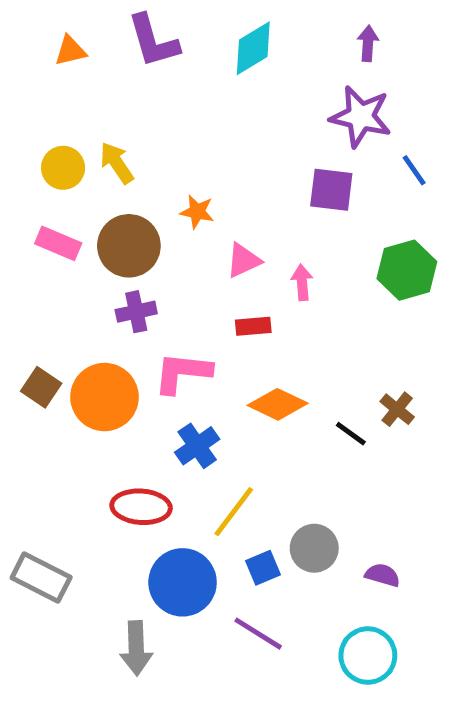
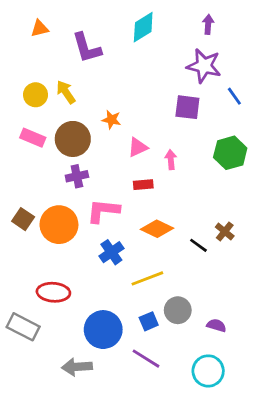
purple L-shape: (153, 41) -> (87, 48), moved
red ellipse: (141, 507) -> (53, 292), moved
yellow line: (234, 512) -> (147, 278), moved, turned 32
gray arrow: (136, 648) -> (77, 367), turned 88

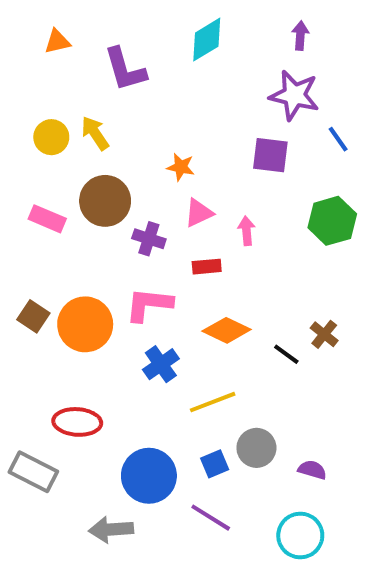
orange star: (111, 120) -> (181, 167), moved
pink rectangle: (33, 138) -> (47, 219), moved
purple cross: (77, 176) -> (149, 239), moved, turned 30

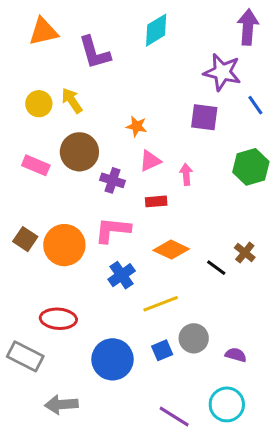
purple arrow: (300, 36) -> (248, 27), moved, size x1.6
orange triangle: (57, 42) -> (43, 32), size x1.5
purple line: (211, 518) -> (174, 416), moved
gray arrow: (111, 530) -> (61, 404), moved

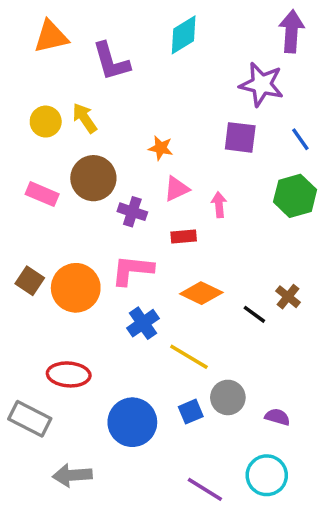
blue line: (255, 105) -> (300, 139), moved
yellow line: (161, 304) -> (189, 357), turned 52

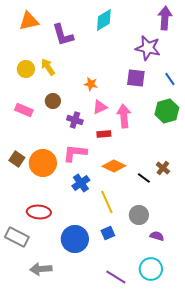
brown circle: (93, 178) -> (53, 101), size x0.6
pink arrow: (219, 205) -> (124, 116), size x1.6
yellow line: (189, 357) -> (107, 202), turned 35
gray circle: (228, 397) -> (139, 215), moved

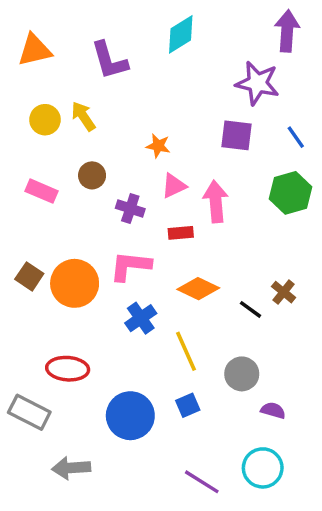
orange triangle: (29, 21) -> (35, 50), moved

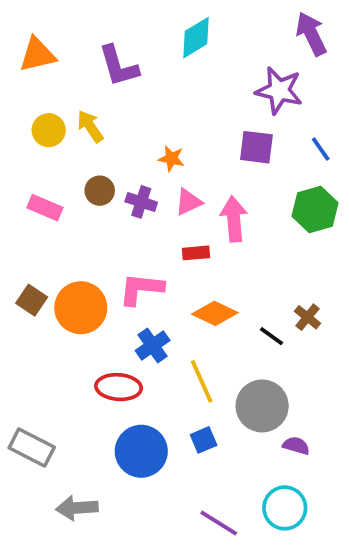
purple arrow: (287, 31) -> (311, 34), turned -30
purple cross: (130, 208) -> (141, 202), moved
red ellipse: (68, 369) -> (119, 387), moved
gray circle: (242, 374) -> (262, 406), size x1.4

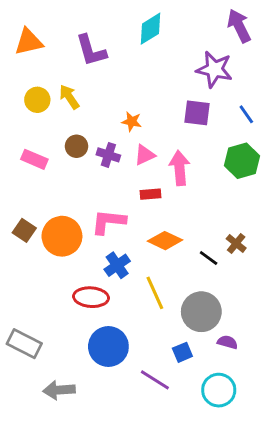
blue square: (204, 440) -> (182, 352), moved
purple line: (219, 523) -> (155, 380), moved

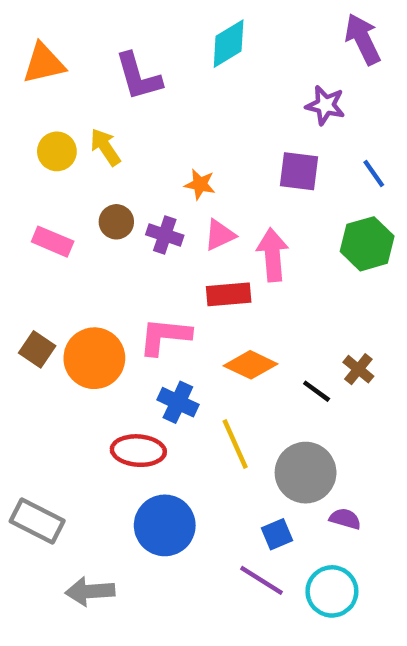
purple star: (214, 69) -> (325, 105), size x0.7
red rectangle: (151, 194) -> (229, 294), size x1.4
blue cross: (117, 265) -> (178, 402), turned -30
purple line: (155, 380) -> (262, 580), moved

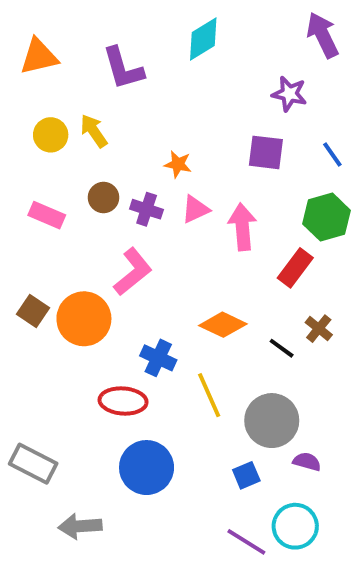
red rectangle: (229, 294) -> (295, 268), moved, turned -48
pink L-shape: (165, 336) -> (133, 272), moved, turned 135
purple line: (262, 580) -> (246, 542), moved

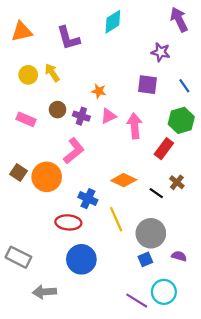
purple semicircle: (307, 462) -> (179, 256), moved
blue square: (246, 475) -> (145, 259), moved

